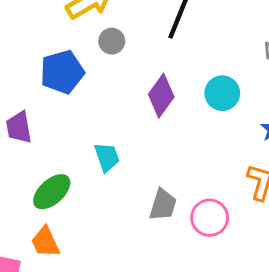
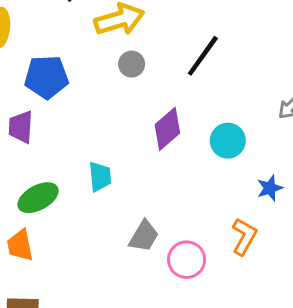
blue pentagon: (62, 72) -> (46, 77), moved

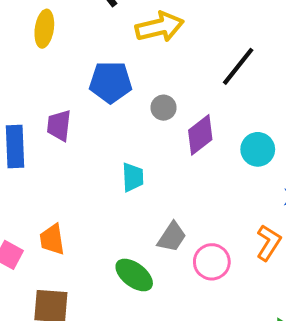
gray circle: (132, 64) -> (164, 108), moved
blue pentagon: (46, 77) -> (111, 82), moved
green ellipse: (38, 198) -> (134, 275), moved, turned 63

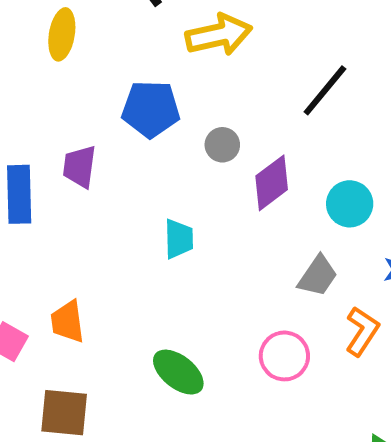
gray trapezoid: (172, 237) -> (318, 276), moved

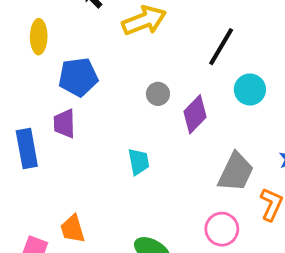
blue pentagon: (151, 109) -> (78, 77), moved
cyan circle: (350, 204) -> (250, 90), moved
gray trapezoid: (318, 276) -> (236, 172), size x1.4

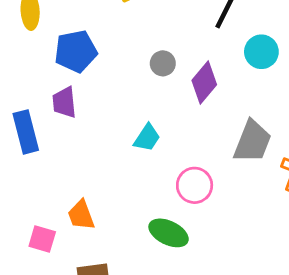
cyan trapezoid: (139, 162) -> (147, 138), turned 48
pink circle: (222, 229) -> (195, 185), moved

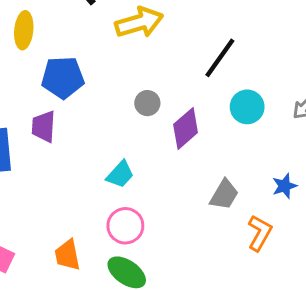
gray trapezoid: (252, 142) -> (224, 195), size x0.7
pink circle: (195, 185) -> (125, 226), moved
orange trapezoid: (81, 215) -> (67, 255), moved

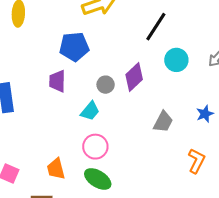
blue pentagon: (63, 78) -> (74, 47), moved
gray circle: (147, 103) -> (106, 85), moved
purple trapezoid: (44, 126) -> (57, 81), moved
orange L-shape: (260, 233) -> (196, 161), moved

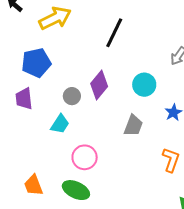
cyan circle: (176, 60) -> (144, 85), moved
pink circle: (95, 147) -> (85, 157), moved

